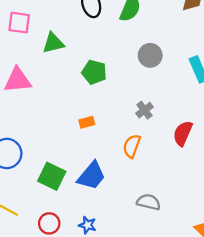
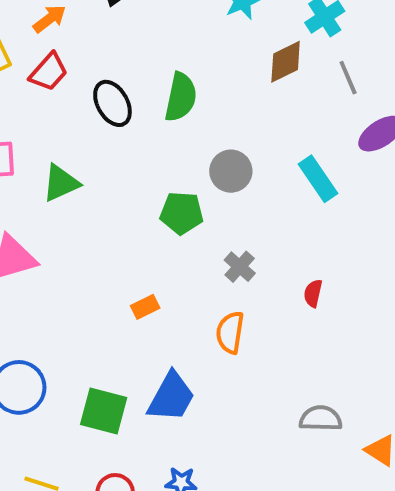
green pentagon: (94, 72) -> (182, 213), moved
red semicircle: (183, 133) -> (313, 293), size x0.6
gray semicircle: (149, 202) -> (321, 418), moved

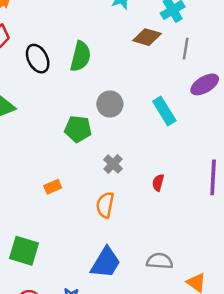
brown diamond: (286, 62) -> (147, 37), turned 40
gray line: (348, 78) -> (186, 49), turned 30
blue trapezoid: (171, 397) -> (106, 263), moved

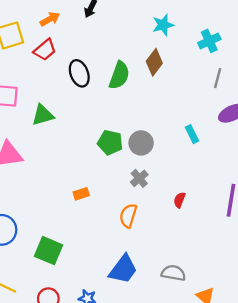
brown diamond: (147, 37) -> (154, 62), moved, turned -75
gray circle: (110, 104) -> (141, 143), moved
cyan rectangle: (164, 111) -> (192, 134), size x0.7

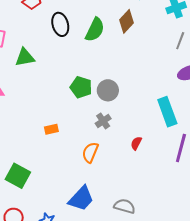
cyan rectangle: (192, 134) -> (167, 112), moved, size x1.8

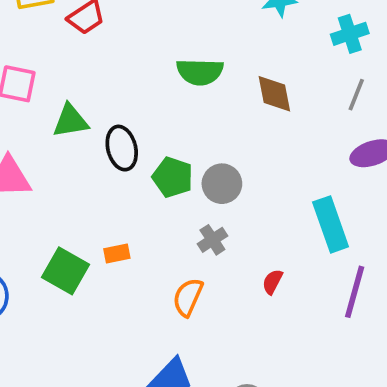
brown diamond: (126, 21) -> (274, 94), moved, turned -55
black ellipse: (60, 24) -> (122, 148), moved
green semicircle: (95, 30) -> (200, 72), turned 65
green square: (18, 176) -> (66, 271), moved

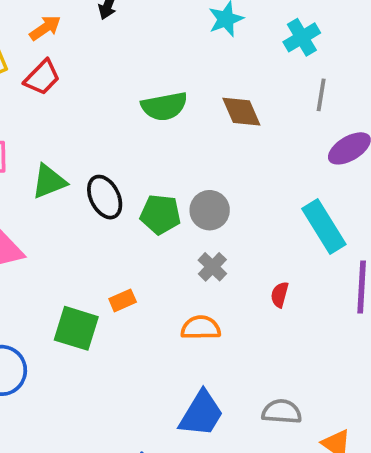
orange semicircle: (188, 297) -> (201, 328), turned 78

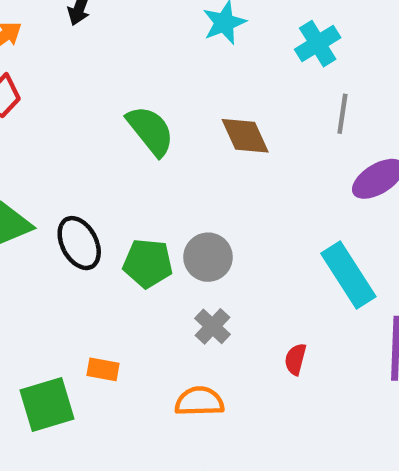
green semicircle: (164, 106) -> (150, 131), turned -117
orange rectangle: (123, 300) -> (103, 369), turned 35
green square: (76, 328) -> (47, 404), turned -33

